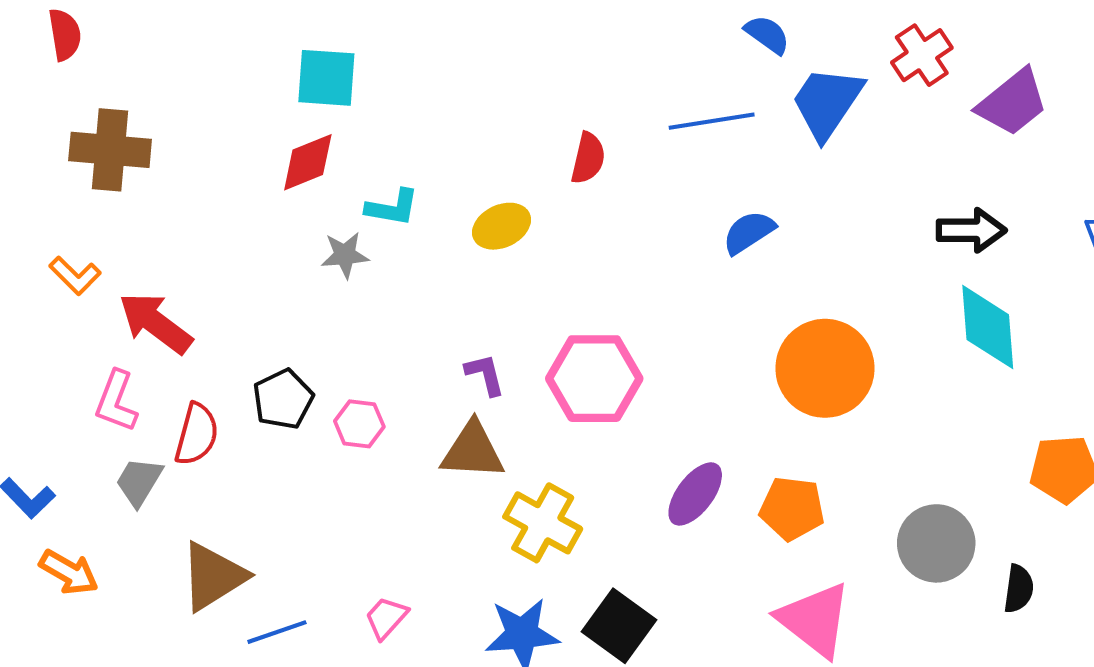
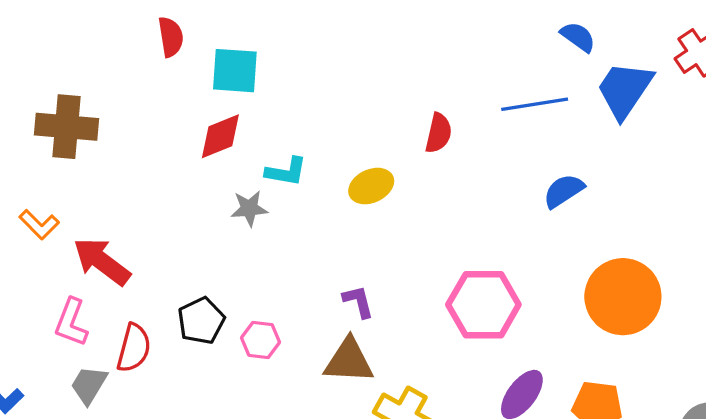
red semicircle: (65, 35) -> (171, 37), moved
pink hexagon: (594, 379) -> (483, 305), moved

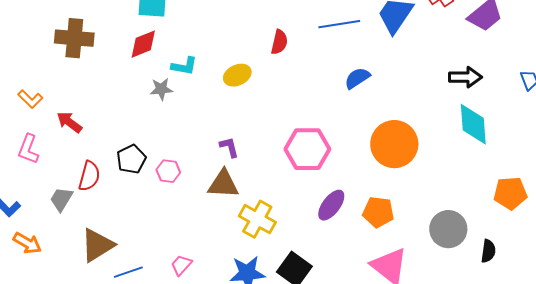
brown cross: (66, 127) -> (74, 38), moved
red arrow: (102, 261) -> (69, 122), size x0.7
pink L-shape: (71, 322) -> (28, 149), moved

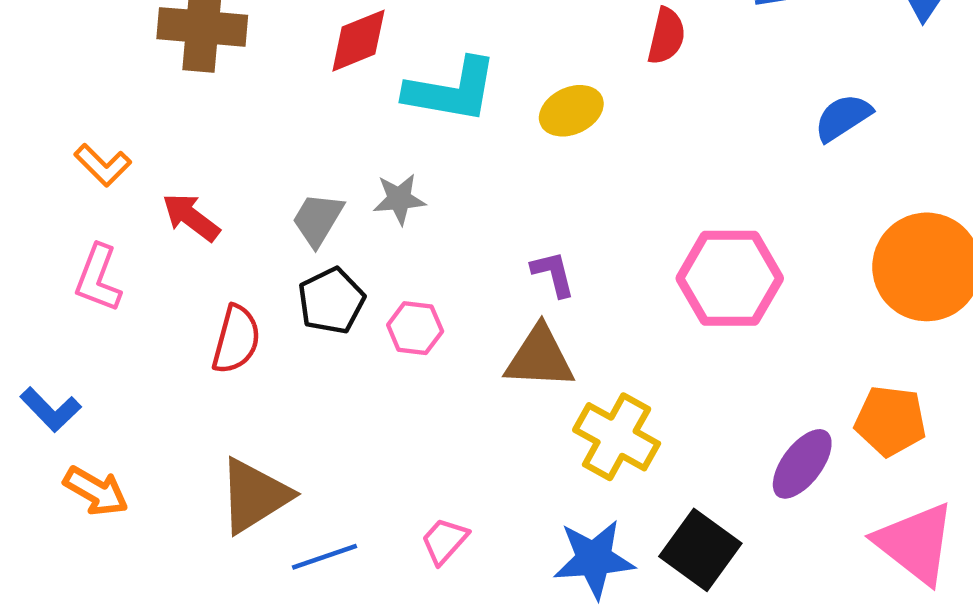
cyan L-shape: (184, 66) -> (451, 90), size x1.6
gray star: (161, 89) -> (399, 199), moved
gray trapezoid: (61, 199) -> (318, 219), moved
purple ellipse: (331, 205) -> (802, 464), moved

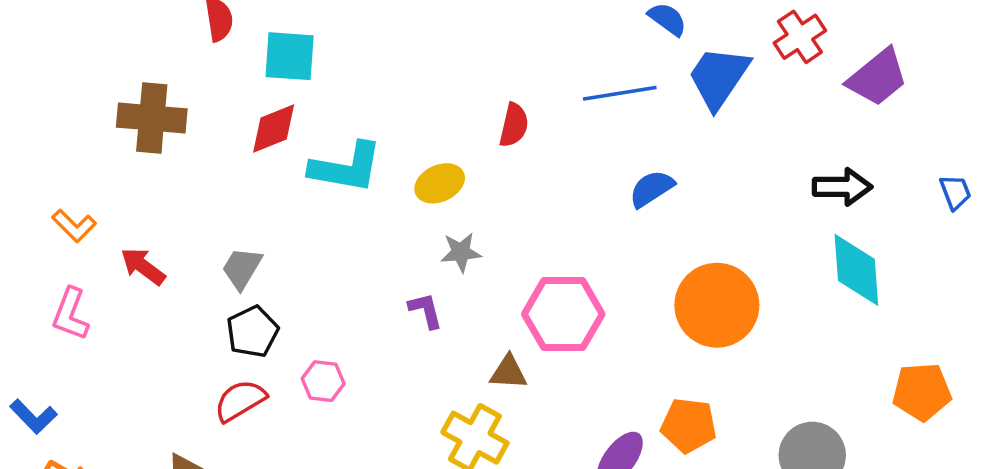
gray star: (399, 199) -> (461, 252), moved
pink hexagon: (415, 328) -> (323, 381), moved
red semicircle: (236, 339) -> (240, 401), moved, turned -136
brown triangle: (540, 358) -> (508, 372), moved, size x0.7

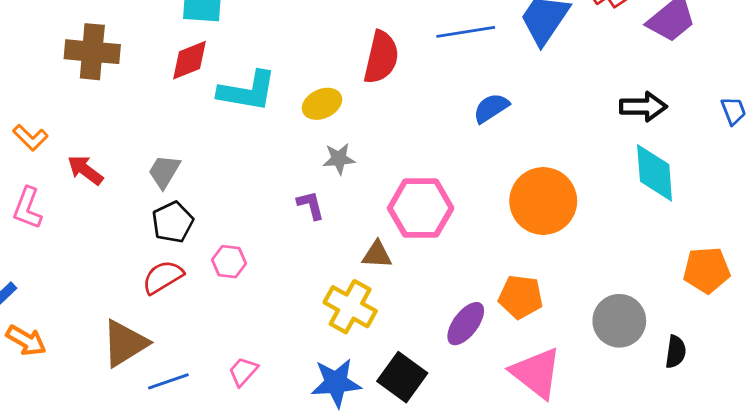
red semicircle: (514, 125) -> (381, 57), size x1.5

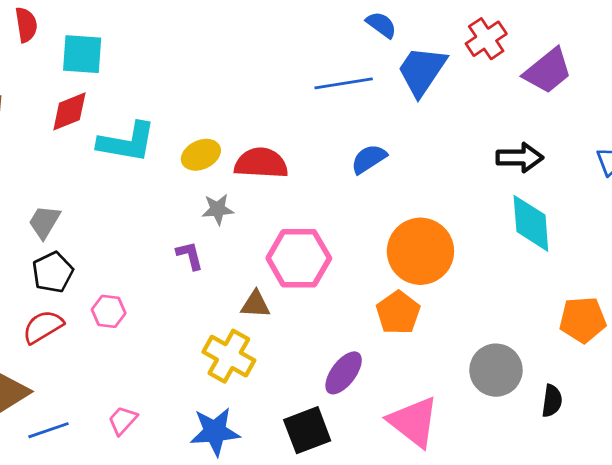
red semicircle: (381, 57) -> (261, 163), moved, turned -100
orange pentagon: (521, 297) -> (398, 313), moved, turned 30
black square: (402, 377) -> (307, 430), moved, turned 33

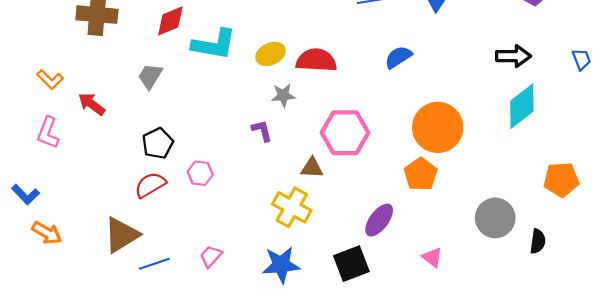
gray trapezoid: (44, 222) -> (150, 76), moved
cyan diamond: (531, 223) -> (522, 106), turned 57
pink triangle: (413, 422) -> (432, 257), size x0.5

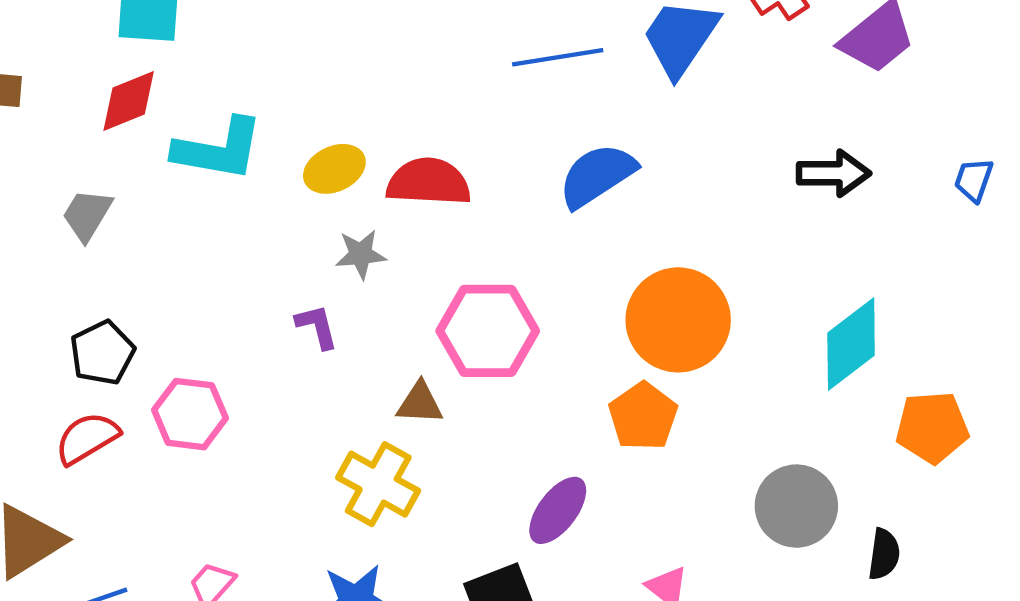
blue semicircle: (398, 57) -> (597, 175), size x1.4
blue trapezoid: (581, 59) -> (974, 180), turned -140
cyan diamond: (522, 106) -> (851, 344), moved
pink hexagon: (200, 173) -> (190, 414), size x1.4

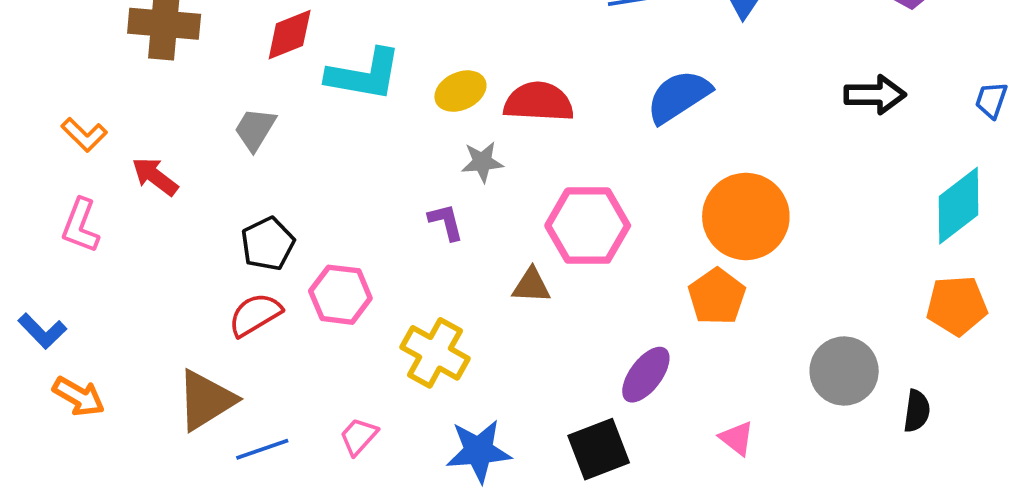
cyan diamond: (851, 344) -> (959, 206), moved
yellow cross: (378, 484) -> (435, 353), moved

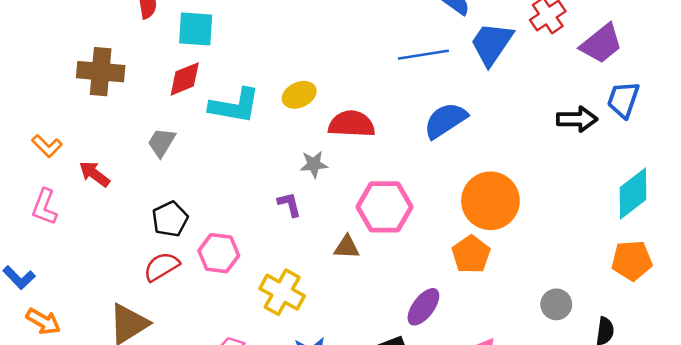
yellow ellipse: (460, 91) -> (299, 95), moved
blue trapezoid: (991, 100) -> (623, 100), moved, size x1.5
gray circle: (844, 371) -> (556, 304), size x0.7

